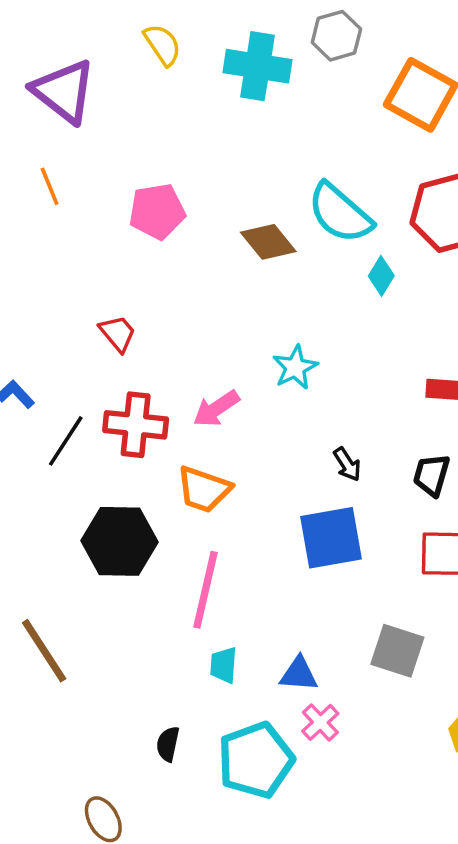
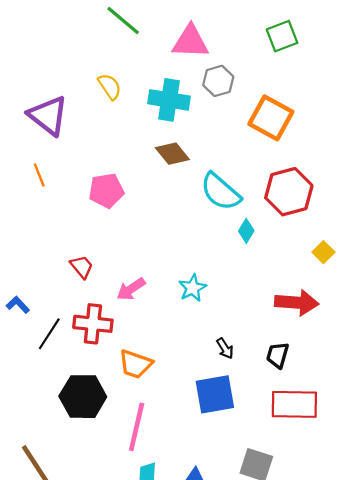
brown diamond: (268, 242) -> (172, 154), moved
pink arrow: (216, 409) -> (131, 289), moved

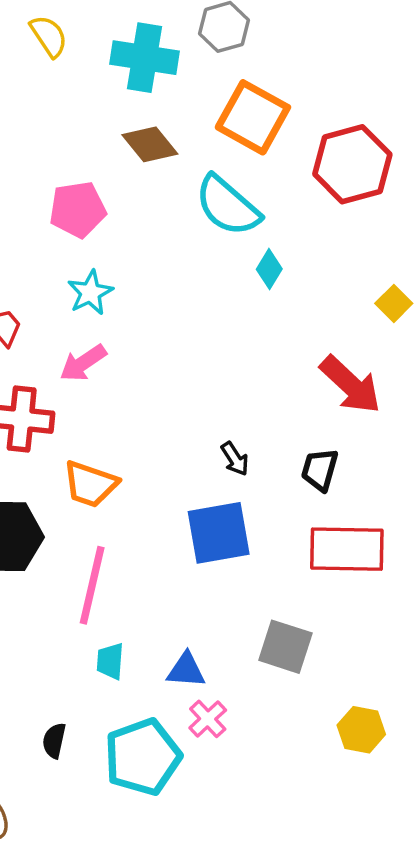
orange square: (271, 118) -> (253, 117), moved
pink pentagon: (106, 191) -> (78, 209), moved
red hexagon: (289, 192) -> (352, 164), moved
cyan star: (193, 288) -> (90, 293), moved
red arrow: (297, 303) -> (350, 385), turned 39

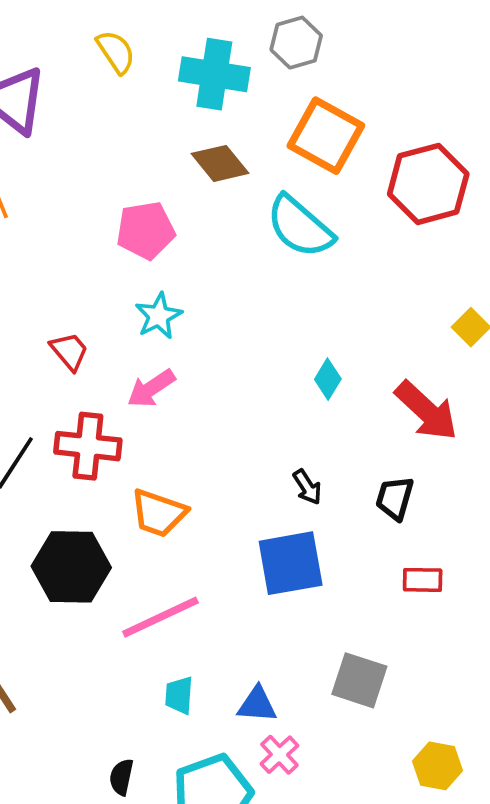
cyan diamond: (269, 269) -> (328, 379), moved
red rectangle: (347, 549) -> (423, 580), size x0.5
pink line: (92, 585) -> (160, 617), turned 52

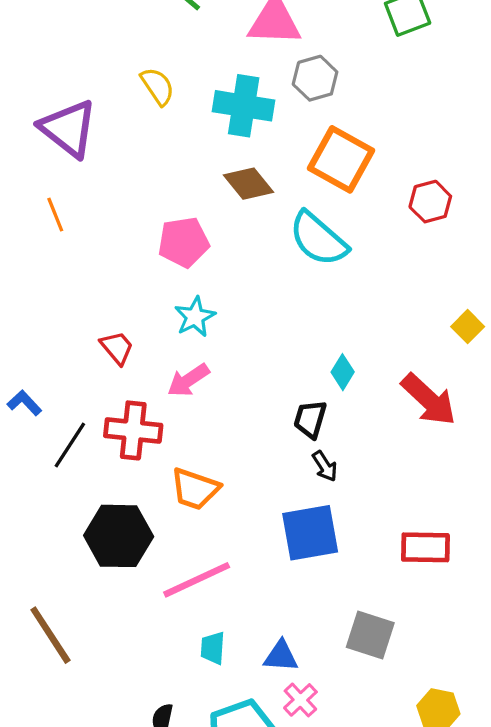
red hexagon: (428, 184) -> (430, 202), size x0.6
black trapezoid: (395, 498) -> (310, 419), moved
red rectangle: (423, 580) -> (425, 547), size x1.4

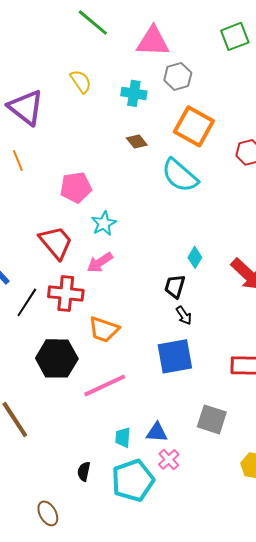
cyan cross: (244, 106) -> (134, 93), size x0.7
brown diamond: (248, 184) -> (137, 141), size x0.7
pink pentagon: (184, 242) -> (76, 187), moved
red trapezoid: (117, 348) -> (56, 242), size x1.6
cyan trapezoid: (213, 648) -> (123, 437), moved

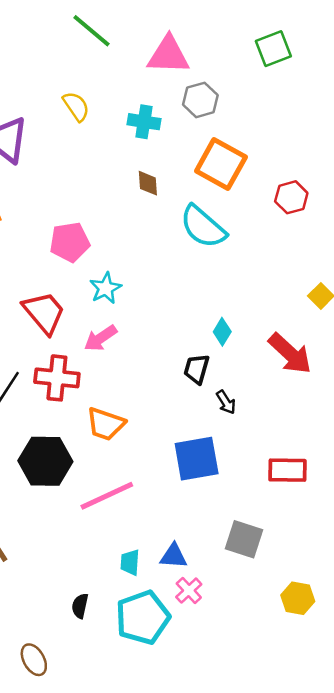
brown diamond: (137, 141) -> (148, 183), turned 35
black arrow: (184, 315) -> (226, 402), moved

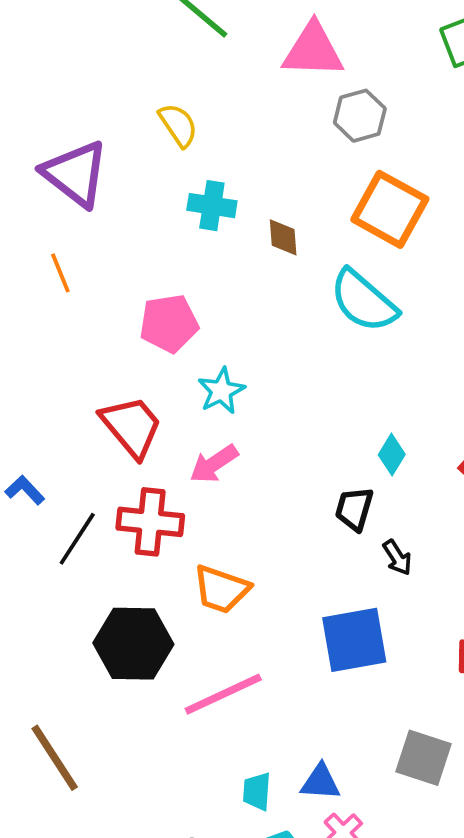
cyan cross: (144, 122) -> (212, 206), moved

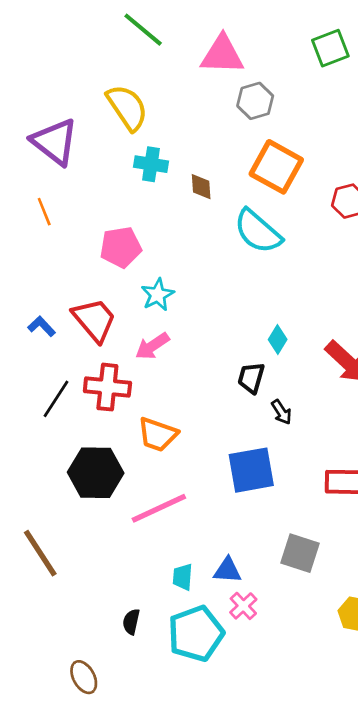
yellow semicircle: (178, 125) -> (127, 107), size x1.5
blue L-shape: (25, 490) -> (42, 326), moved

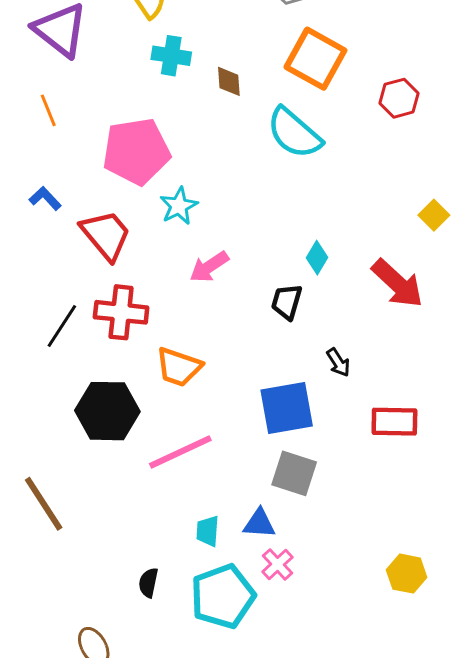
pink pentagon: (121, 247) -> (136, 151), size x1.4
blue L-shape: (42, 326) -> (45, 198), moved
pink arrow: (152, 346) -> (209, 267), moved
black arrow: (282, 412) -> (338, 362), moved
gray square: (300, 553) -> (294, 473), moved

